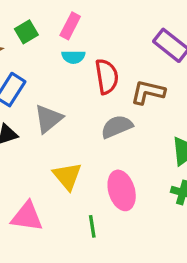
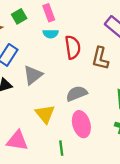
pink rectangle: (70, 26) -> (49, 13), turned -49
brown L-shape: (148, 92) -> (100, 58), turned -90
gray semicircle: (117, 127) -> (77, 94), moved

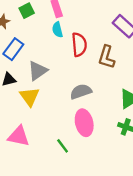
cyan semicircle: (51, 34) -> (57, 30), turned 72
yellow triangle: (45, 114) -> (30, 97), moved
green line: (61, 148) -> (63, 146), turned -32

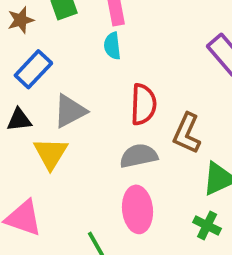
red semicircle: (79, 45) -> (143, 104), moved
brown L-shape: (106, 57) -> (187, 133), moved

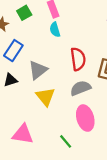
yellow triangle: (51, 153) -> (45, 97), moved

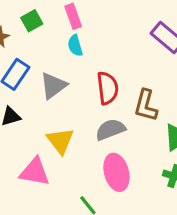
gray triangle: (38, 70) -> (53, 86), moved
pink triangle: (23, 134) -> (35, 172), moved

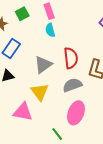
gray triangle: (53, 86) -> (43, 65), moved
pink ellipse: (116, 172) -> (76, 113), turned 35

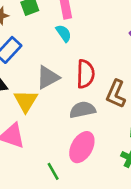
cyan semicircle: (50, 30) -> (64, 33), turned 152
yellow triangle: (40, 92) -> (26, 101), moved

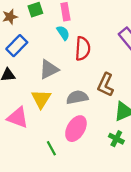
red semicircle: (86, 74) -> (83, 49), moved
yellow triangle: (26, 101) -> (41, 99), moved

